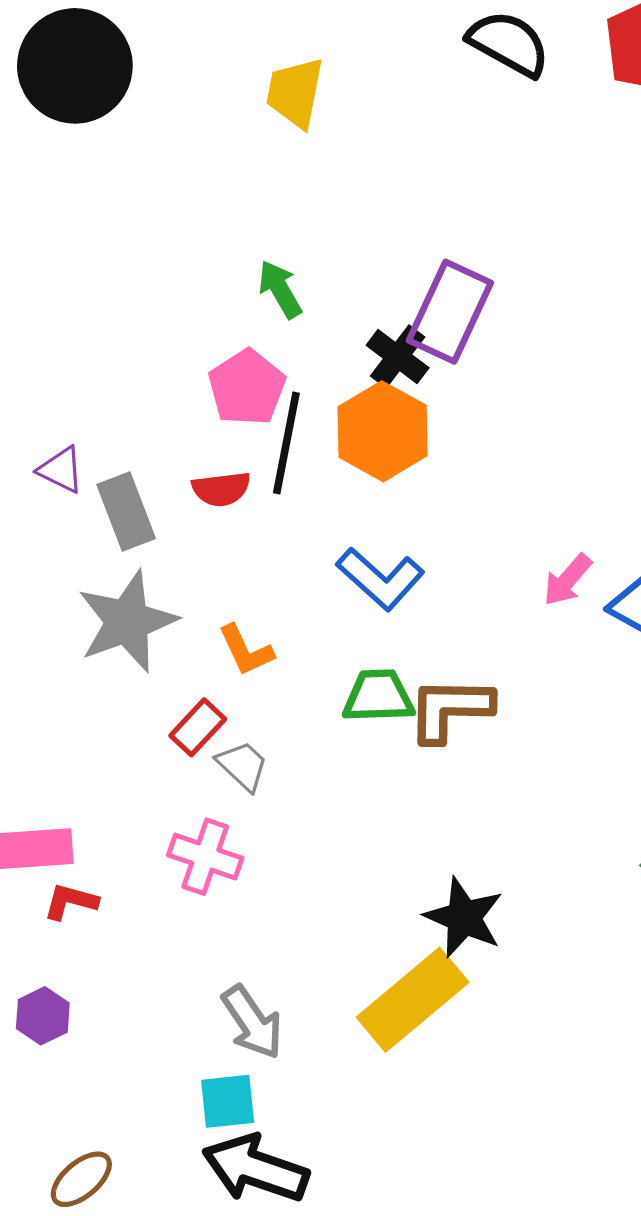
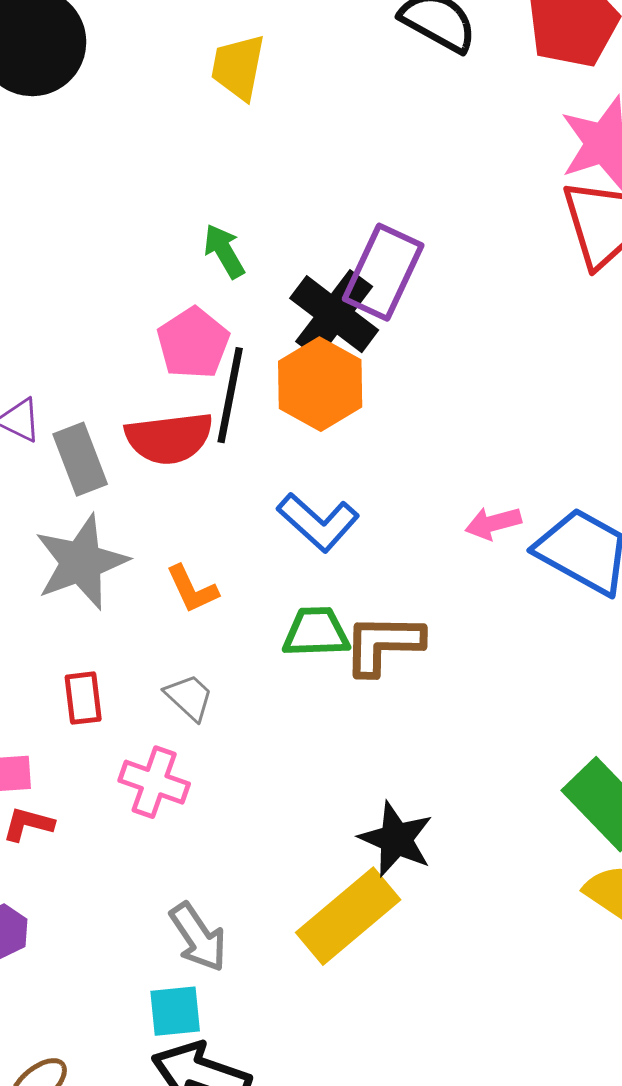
black cross: (398, 357) -> (334, 314), size x1.5
red semicircle: (221, 489) -> (169, 438), size x1.6
pink arrow: (567, 580) -> (493, 523), turned 34
red rectangle: (198, 727) -> (83, 698), moved, turned -50

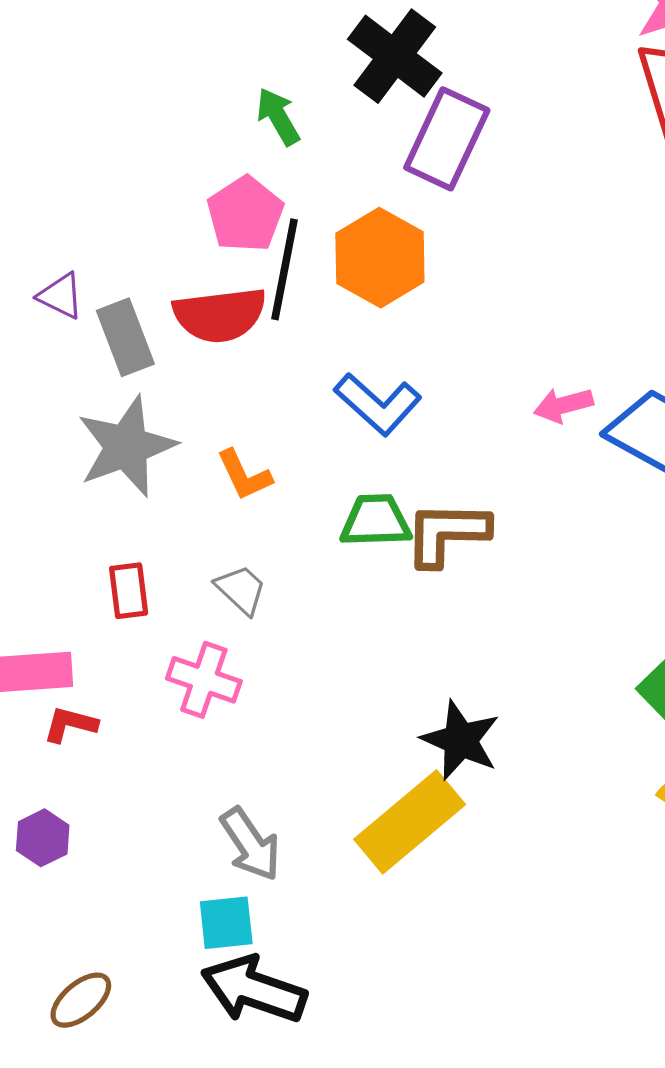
black cross: (334, 314) -> (395, 56), moved

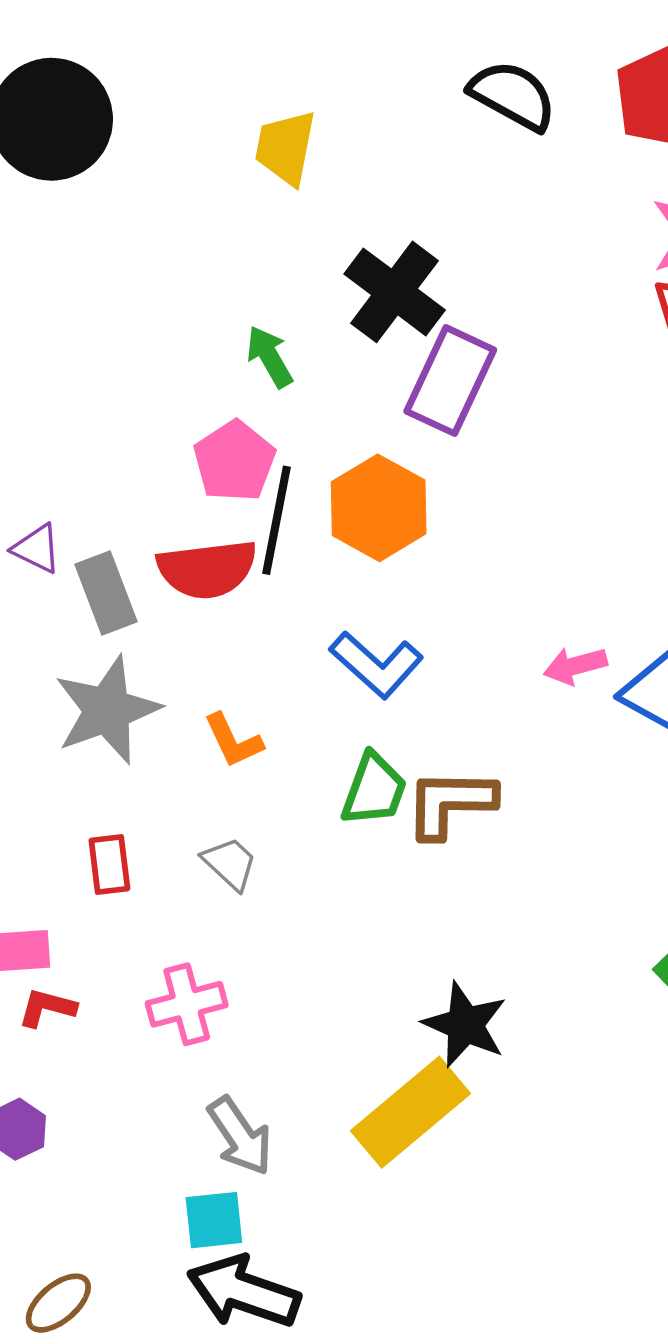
green trapezoid: (376, 521) -> (374, 790), turned 112
pink cross: (204, 680) -> (187, 1004), moved, turned -34

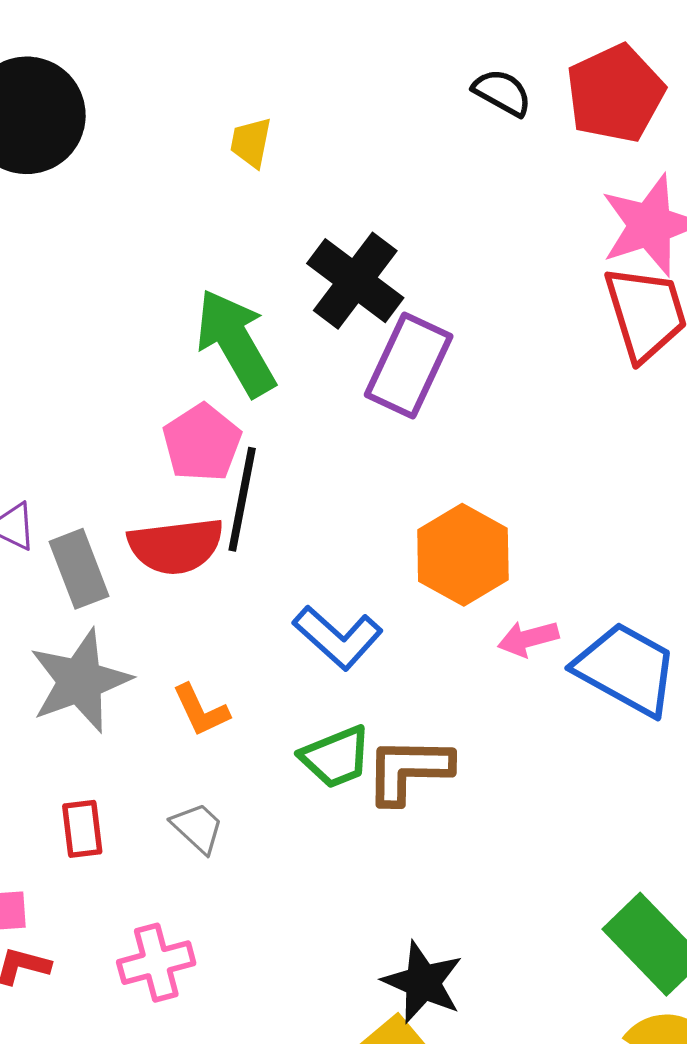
black semicircle: (513, 95) -> (502, 92), moved, size x0.7
yellow trapezoid: (286, 148) -> (251, 142), size x0.7
green arrow: (270, 357) -> (236, 343), size x1.8
orange hexagon: (379, 508) -> (463, 555), moved
green trapezoid: (374, 790) -> (336, 757), turned 48

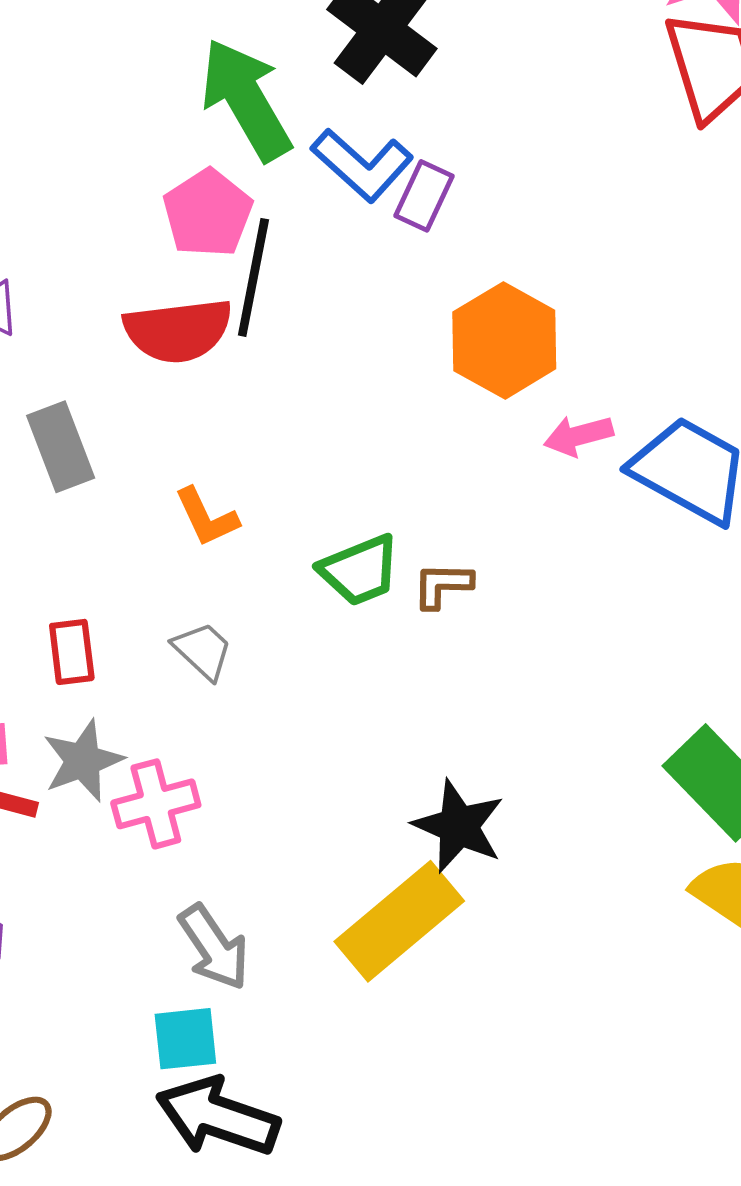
purple rectangle: (409, 365) -> (424, 196), moved, size x0.6
gray rectangle: (79, 569) -> (61, 447), moved
blue L-shape: (338, 637) -> (362, 165), moved
gray star: (80, 681) -> (83, 761), moved, size x0.7
brown L-shape: (409, 770) -> (443, 585), size x0.6

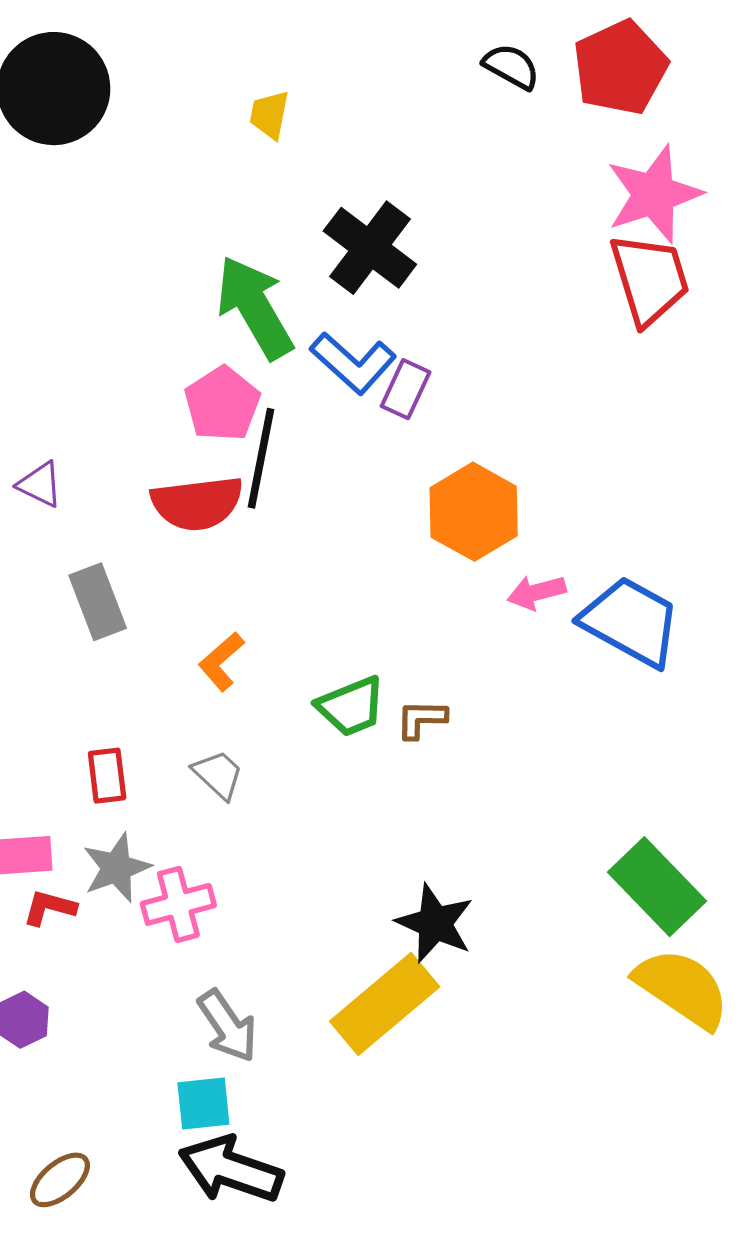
orange L-shape: (206, 517) -> (221, 661), turned 74

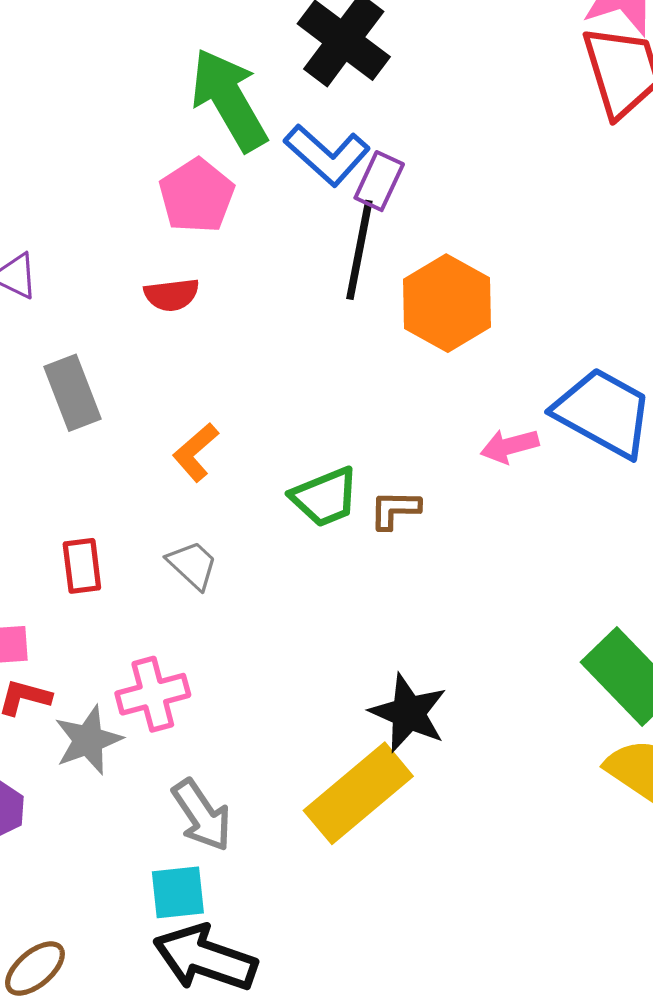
black line: (261, 458) -> (359, 250), moved
red semicircle: (197, 503) -> (172, 295), size x0.6
pink arrow: (536, 592) -> (510, 446), moved
gray star: (116, 868) -> (88, 740), moved

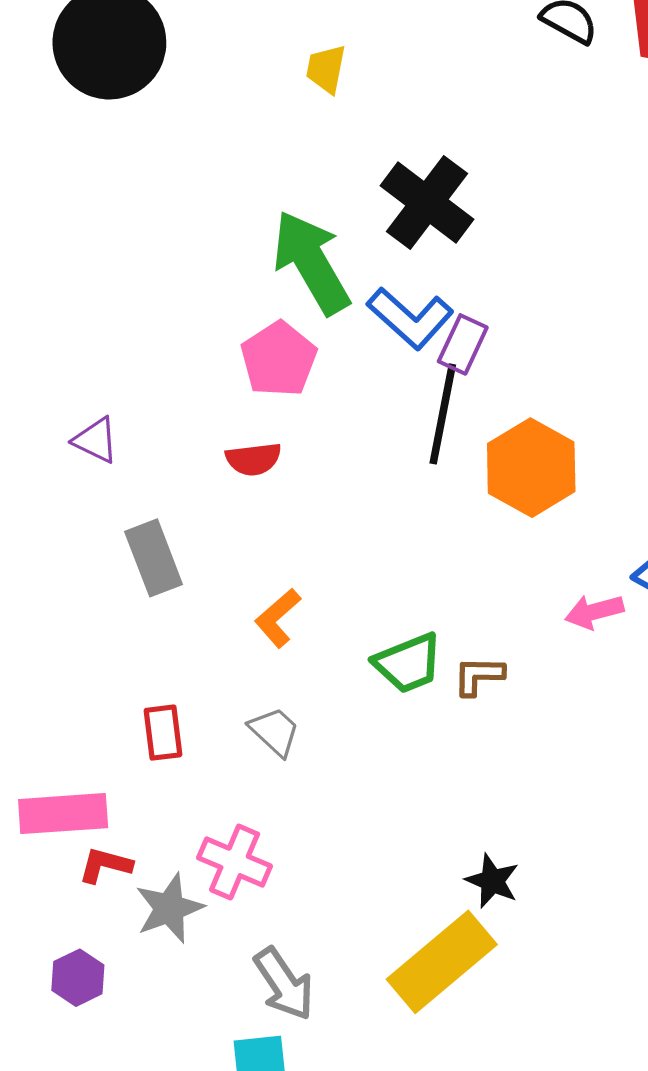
pink cross: (153, 694) -> (235, 862), turned 38
black star: (408, 713) -> (492, 881), size x0.7

